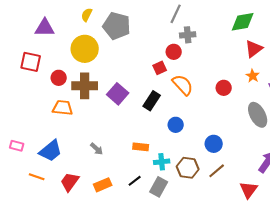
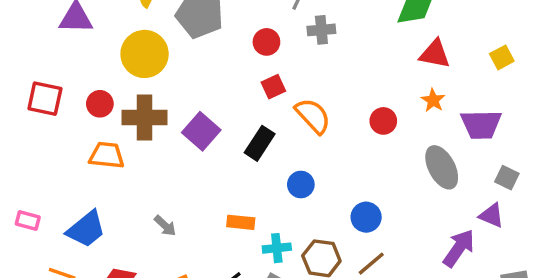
red triangle: (254, 49) -> (435, 54), turned 48
red circle: (174, 52) -> (266, 42), moved
red square: (31, 62) -> (45, 99), moved

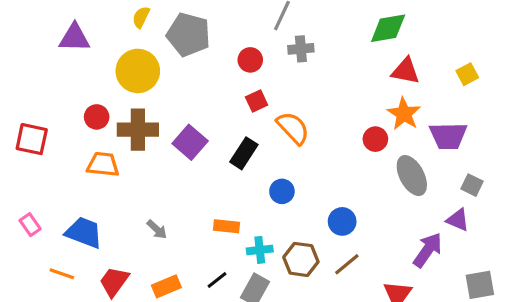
red square: (45, 99) -> (32, 139), moved
orange star: (433, 100) -> (404, 114), size x1.5
red circle: (383, 121) -> (375, 139), moved
pink rectangle: (28, 221) -> (30, 225), turned 40
blue trapezoid: (86, 229) -> (84, 233), turned -120

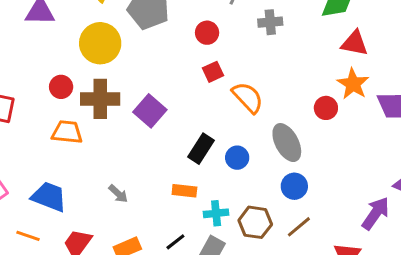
gray cross: (301, 49) -> (270, 22), moved
black rectangle: (244, 153) -> (201, 149), moved
gray ellipse: (412, 176) -> (287, 143), moved

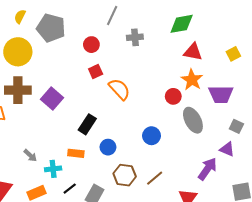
gray ellipse: (287, 143) -> (193, 120), moved
blue circle: (237, 158) -> (108, 147), moved
blue circle: (294, 186) -> (151, 136), moved
cyan cross: (216, 213) -> (53, 169), moved

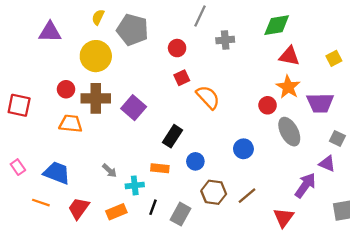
black line: (70, 189) -> (153, 207), turned -32

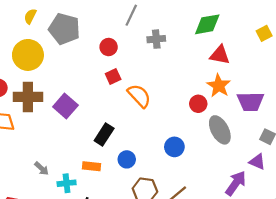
yellow square: (334, 58) -> (264, 33), moved

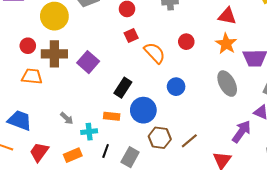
red circle: (198, 104) -> (186, 42), moved
blue circle: (174, 147) -> (176, 87), moved
blue circle: (127, 159) -> (143, 110), size x1.6

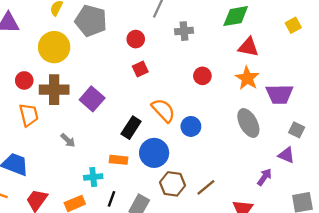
orange semicircle: (155, 53) -> (163, 110), moved
orange trapezoid: (32, 76) -> (29, 115), turned 70
gray arrow: (67, 118) -> (68, 140), moved
purple arrow: (241, 132) -> (264, 177), size x0.7

